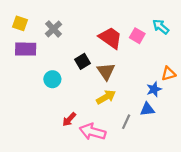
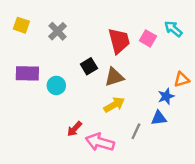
red trapezoid: (110, 38) -> (119, 41), turned 40
purple rectangle: (26, 49) -> (27, 73), moved
brown triangle: (106, 71) -> (114, 77), turned 48

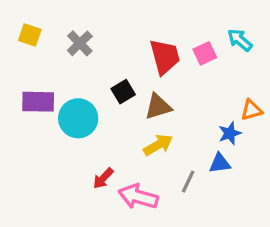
pink square: (148, 38) -> (205, 53), turned 35
cyan circle: (56, 85) -> (78, 118), size x1.5

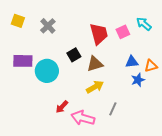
blue triangle: (220, 163) -> (132, 62), moved

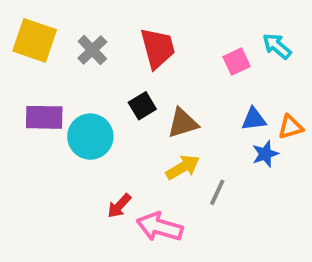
yellow square: (18, 21) -> (35, 40), size x1.6
red trapezoid: (99, 34) -> (158, 48), moved
gray line: (113, 109) -> (217, 192), moved

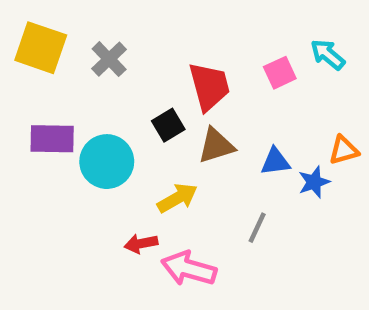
red trapezoid: (158, 48) -> (209, 86), moved
blue triangle: (254, 119) -> (275, 162), moved
yellow arrow: (183, 167) -> (177, 198), moved
red arrow: (119, 206) -> (141, 244), turned 36

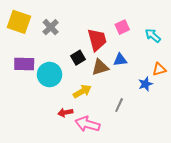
cyan arrow: (328, 55) -> (153, 36), moved
pink square: (280, 73) -> (122, 27), moved
blue triangle: (275, 162) -> (120, 60), moved

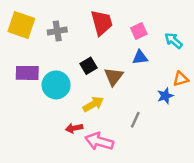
gray cross: (51, 27) -> (57, 31), turned 35
red trapezoid: (97, 40) -> (102, 23), moved
blue triangle: (120, 60) -> (140, 57), moved
brown triangle: (100, 67) -> (114, 77), turned -36

